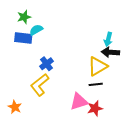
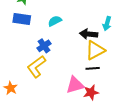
cyan semicircle: (36, 30) -> (55, 21), moved
black arrow: (110, 52) -> (89, 34), moved

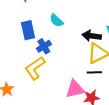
blue rectangle: (22, 19) -> (28, 30), moved, turned 66
cyan semicircle: (55, 21) -> (56, 20), turned -112

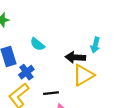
black line: (94, 72) -> (51, 93), moved

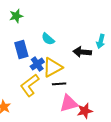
yellow triangle: (83, 75) -> (52, 67), moved

